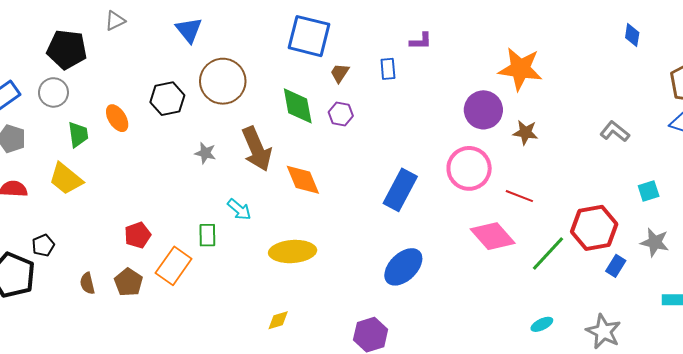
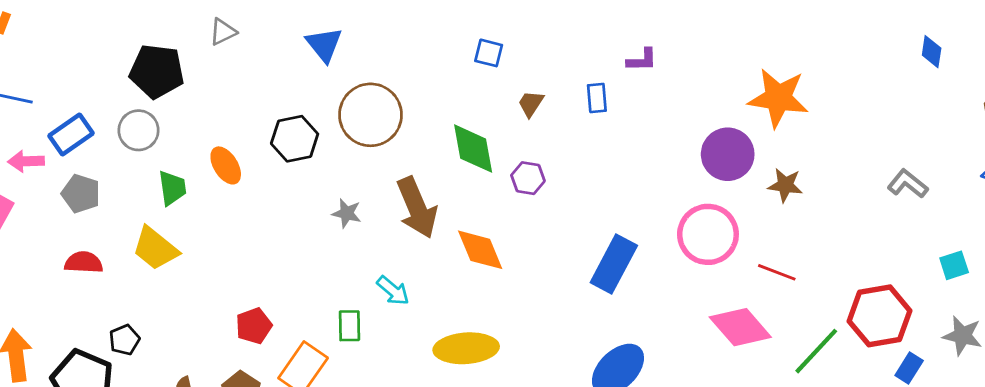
blue square: (309, 36) -> (489, 53), size x0.5
purple hexagon: (341, 114) -> (528, 178), moved

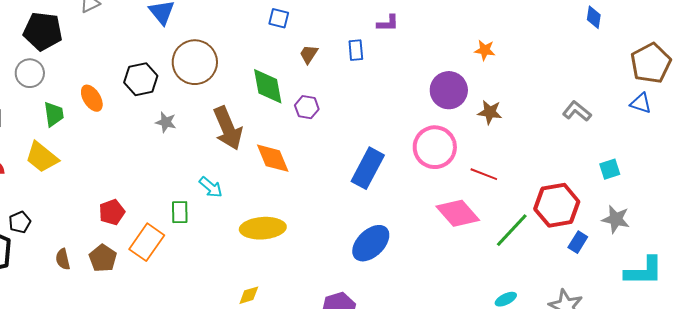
orange star: (778, 98) -> (485, 50), size x0.5
gray star: (347, 213) -> (166, 122), moved

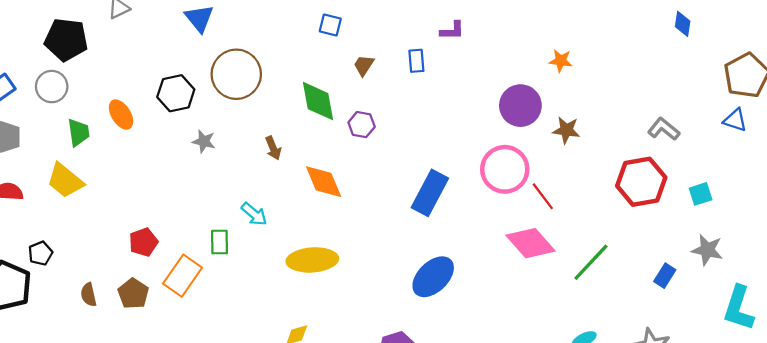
brown arrow: (228, 128) -> (273, 148), size x0.5
red line: (484, 174) -> (543, 196), moved, turned 32
red hexagon: (557, 205) -> (641, 182), moved
cyan L-shape: (644, 271) -> (739, 308), turned 108

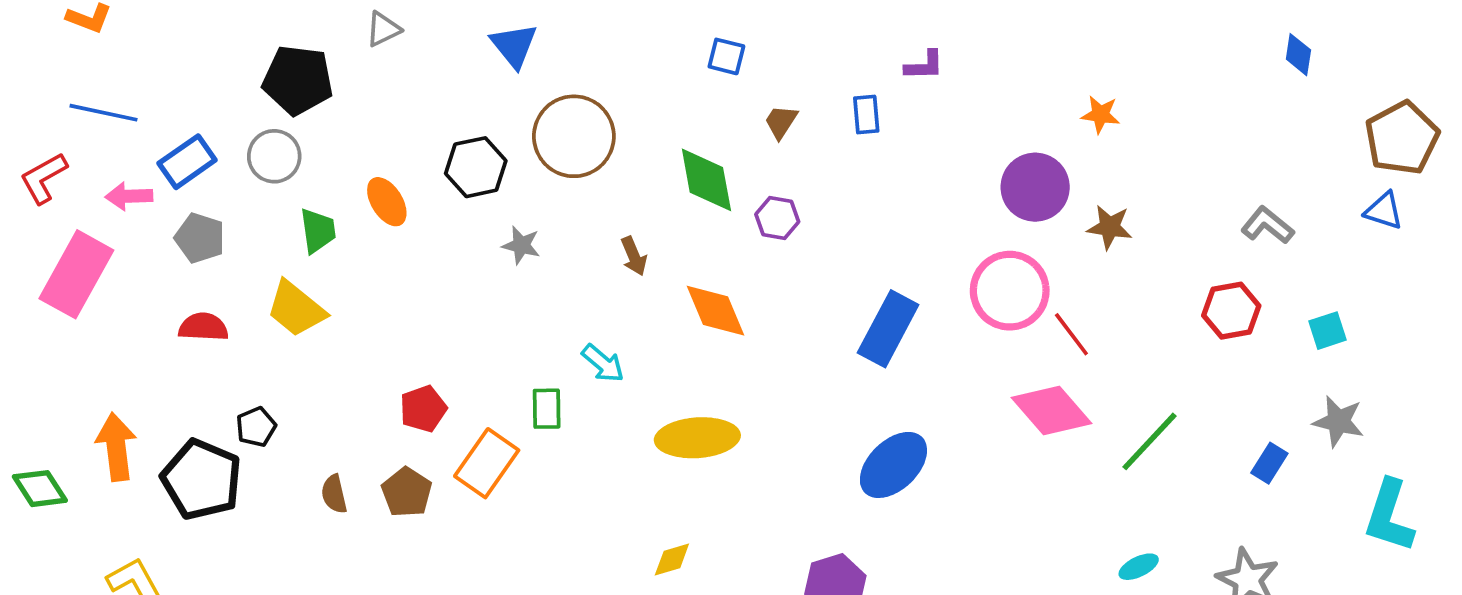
red hexagon: (641, 182) -> (1231, 311), size x0.7

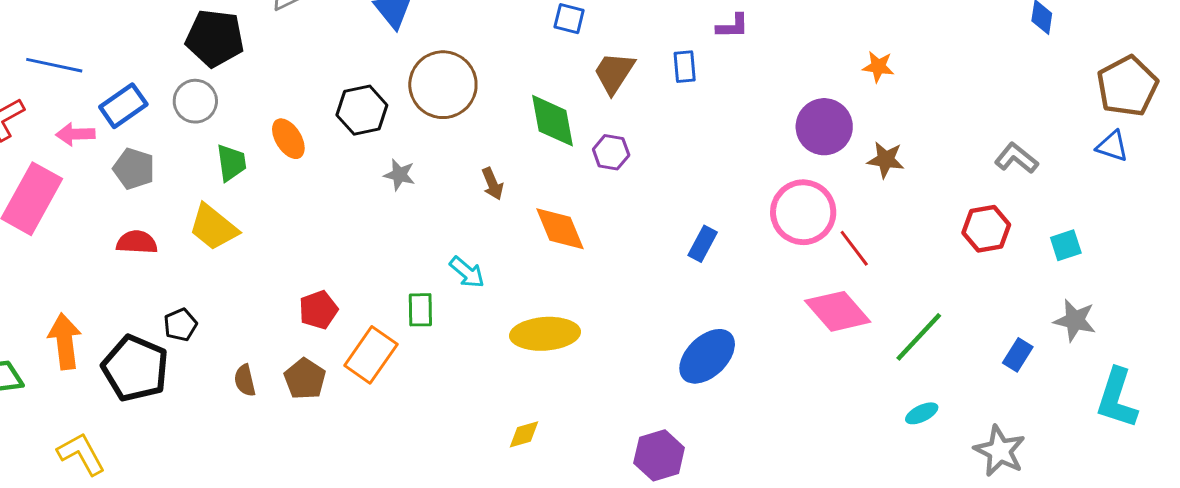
brown trapezoid: (781, 122) -> (614, 73), size x1.5
blue rectangle: (888, 329) -> (703, 244), size x0.6
cyan ellipse: (1139, 567) -> (922, 413), moved

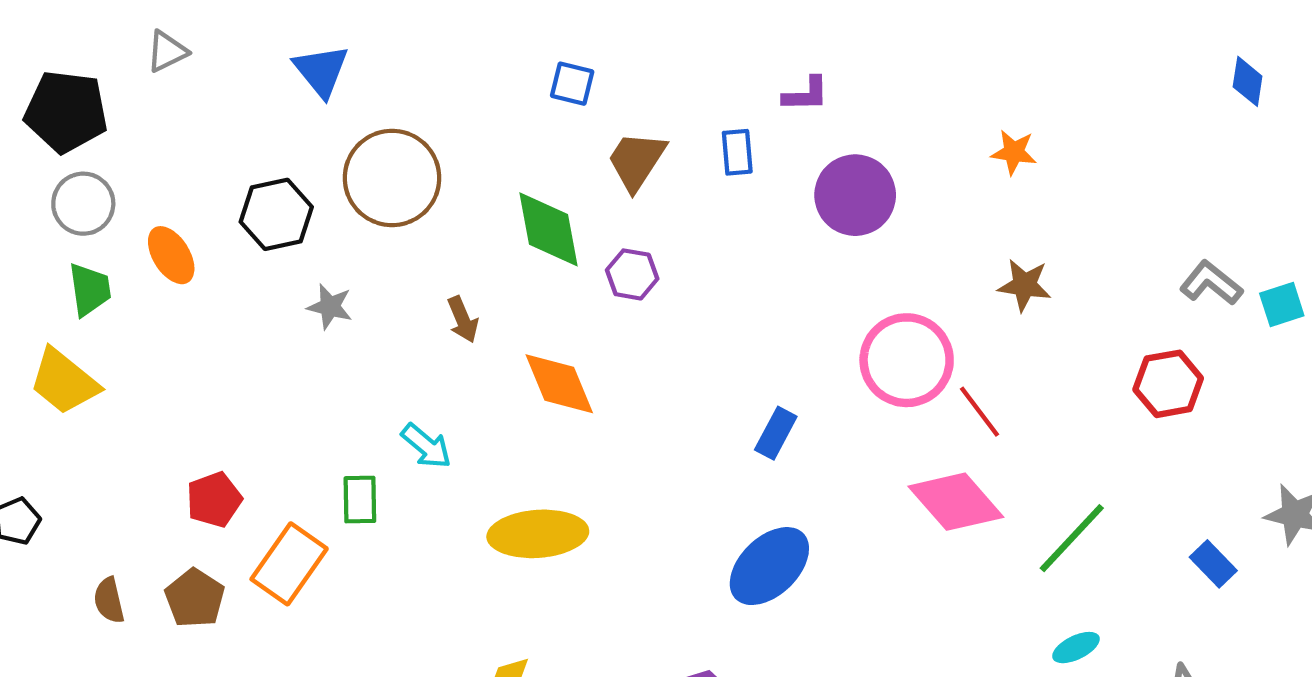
gray circle: (195, 101) -> (83, 204), moved
purple circle: (824, 127) -> (855, 195), moved
blue rectangle: (703, 244) -> (776, 433), moved
cyan square: (1066, 245) -> (1282, 304), moved
blue rectangle: (1018, 355) -> (1213, 564), turned -76

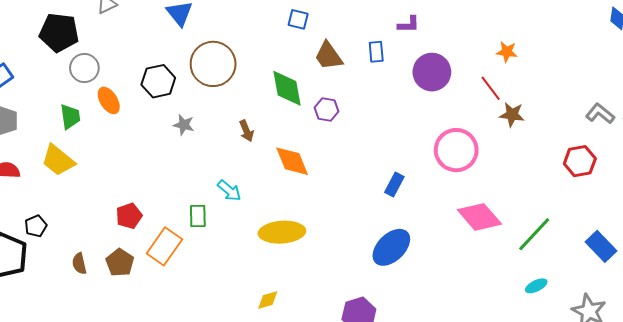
brown trapezoid: (636, 161) -> (329, 56), turned -68
gray circle: (83, 204) -> (84, 68), moved
red line: (980, 412) -> (491, 88), moved
blue rectangle: (1213, 564) -> (601, 246), size x1.4

